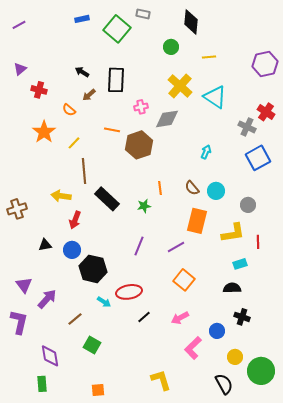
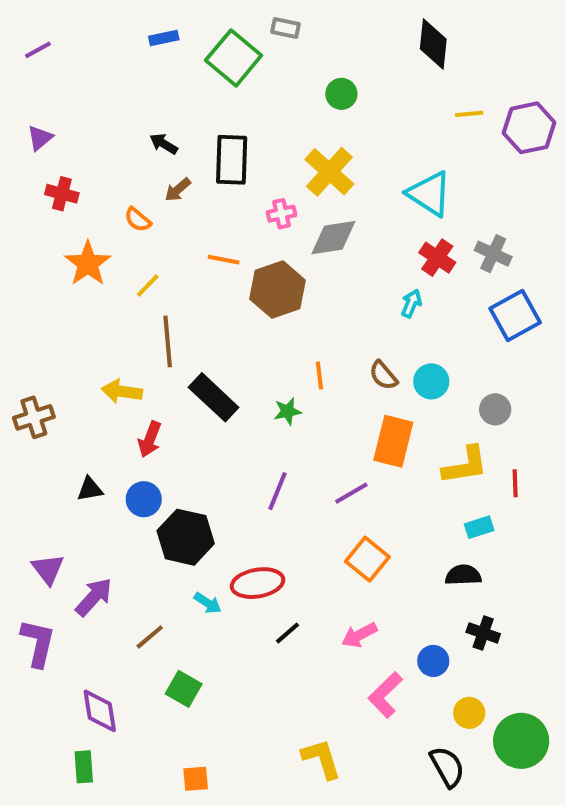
black diamond: (191, 22) -> (433, 44), moved
yellow line: (209, 57) -> (469, 114), moved
yellow cross: (180, 86) -> (329, 172), moved
red cross: (39, 90) -> (62, 194), moved
red cross: (266, 112) -> (437, 258), moved

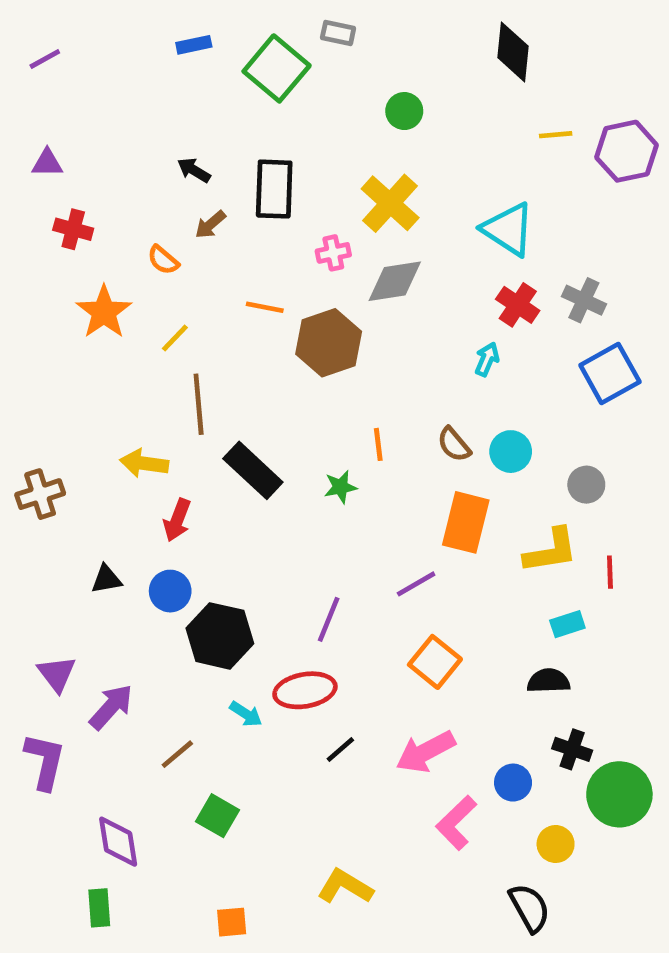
purple triangle: (40, 138) -> (47, 163), turned 40
purple line: (278, 491) -> (329, 619), moved
pink arrow: (359, 635) -> (426, 752), size x1.4
green circle: (521, 741) -> (619, 794), moved
yellow L-shape: (321, 759) -> (345, 887), moved, turned -42

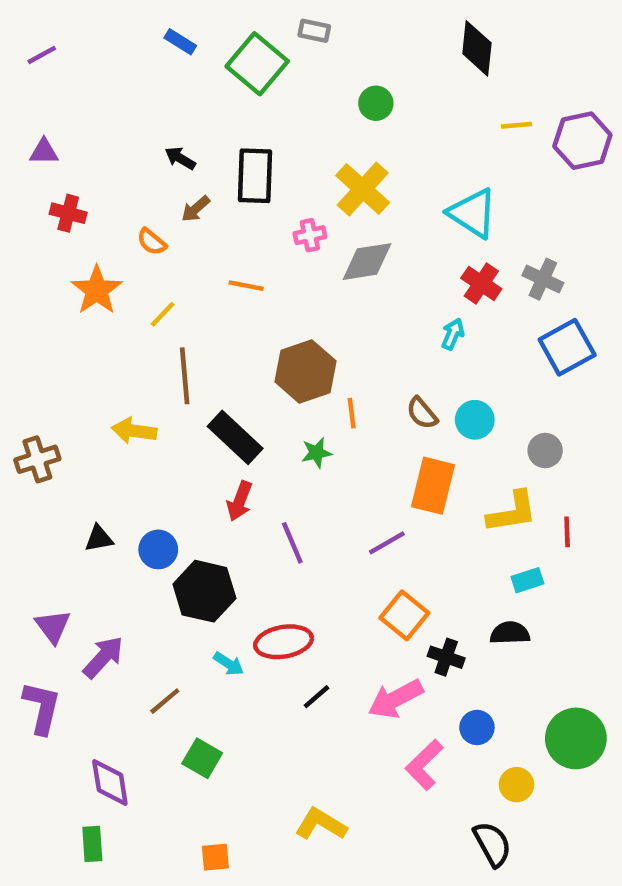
blue rectangle: (194, 45) -> (180, 42), turned 44
brown hexagon: (329, 343) -> (306, 371), moved
red arrow: (177, 520) -> (240, 501), moved
purple line: (329, 619) -> (292, 543), moved, turned -45
black cross: (572, 749) -> (446, 657), moved

